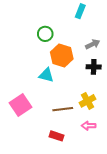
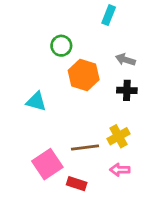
gray arrow: (93, 44) -> (125, 60), turned -136
cyan triangle: (46, 75) -> (36, 101), moved
pink square: (20, 105) -> (47, 164), moved

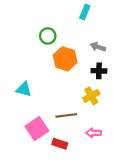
cyan triangle: (36, 101) -> (24, 89), moved
yellow cross: (118, 136) -> (91, 96), moved

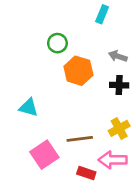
yellow cross: (91, 96) -> (119, 128), moved
pink arrow: (94, 133) -> (113, 160), size x1.5
red rectangle: (60, 144) -> (86, 173), moved

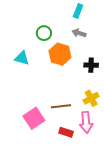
gray arrow: (118, 56) -> (79, 33), moved
cyan triangle: (29, 107) -> (22, 58), moved
pink arrow: (113, 160) -> (86, 122), turned -95

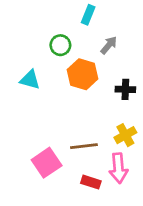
cyan rectangle: (78, 11) -> (88, 15), moved
gray arrow: (79, 33) -> (109, 45), turned 112

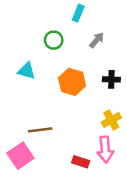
orange hexagon: (83, 74) -> (72, 82), moved
brown line: (84, 146) -> (40, 130), moved
pink square: (47, 163) -> (20, 156), moved

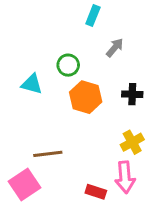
green circle: (54, 40) -> (68, 65), moved

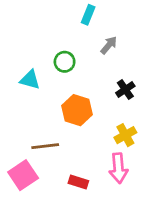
black cross: (132, 94) -> (125, 89), turned -36
orange hexagon: (86, 97) -> (77, 110), moved
red rectangle: (96, 192) -> (78, 182), moved

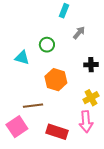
black cross: (125, 89) -> (91, 65), turned 32
red rectangle: (78, 182) -> (57, 132), size x1.5

